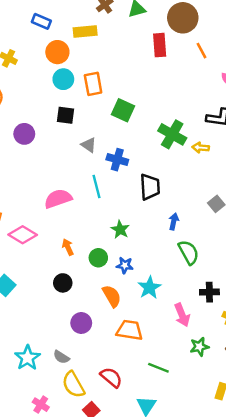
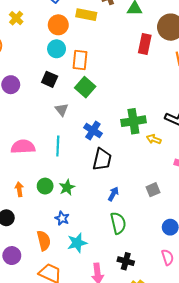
green square: (123, 110) -> (85, 87), moved
green cross: (172, 134) -> (133, 121), turned 35
blue cross: (117, 160) -> (93, 131), moved
green circle: (98, 258) -> (45, 186), moved

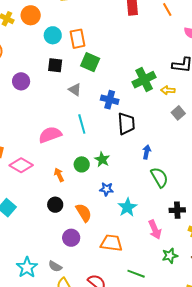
orange circle: (58, 25) -> (31, 15), moved
gray square: (153, 190) -> (178, 113), moved
orange semicircle: (44, 241) -> (84, 213), moved

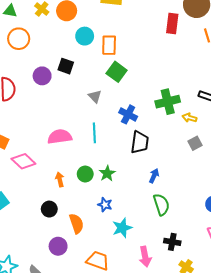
black square: (55, 65) -> (66, 66), moved

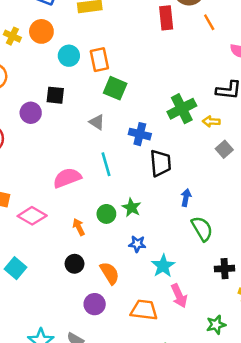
pink arrow: (145, 257) -> (179, 296), moved

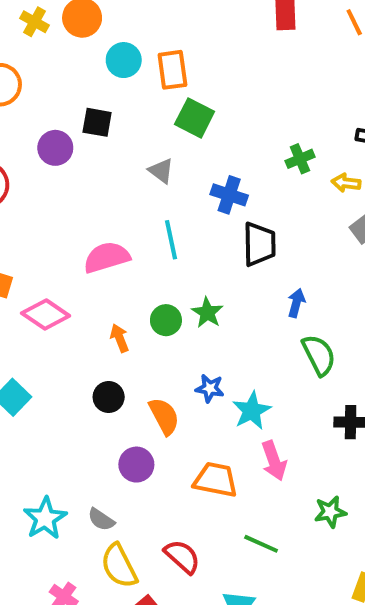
green cross: (182, 109) -> (300, 159), size x0.6
blue star: (137, 244) -> (210, 388), moved

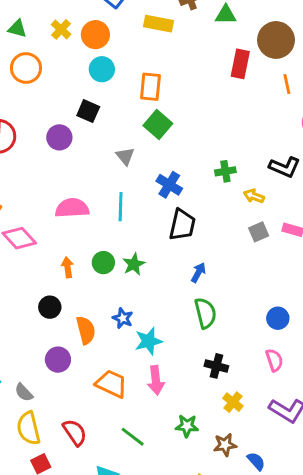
cyan circle: (124, 60) -> (102, 69), moved
purple circle: (55, 148) -> (59, 137), moved

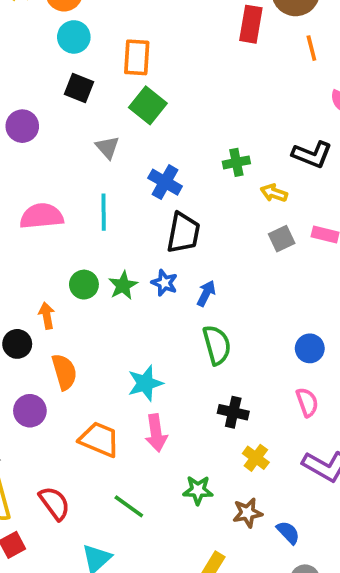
black square: (88, 111) -> (79, 88), moved
orange arrow: (68, 267) -> (47, 316), moved
blue star: (123, 318) -> (164, 283), moved

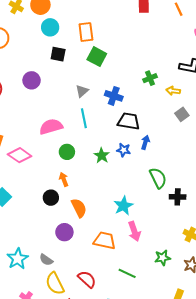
gray triangle: (108, 147) -> (82, 91), moved, turned 40
black trapezoid: (183, 233) -> (129, 121), turned -80
green circle: (84, 285) -> (67, 152), moved
blue arrow: (206, 293) -> (145, 142), moved
black cross: (233, 412) -> (178, 197), moved

